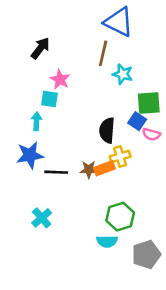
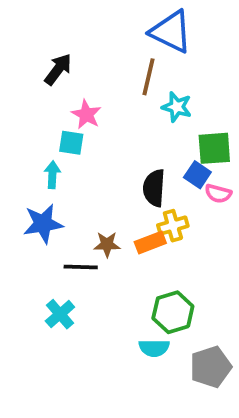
brown star: (89, 170) -> (107, 244), moved
black line: (56, 172) -> (81, 267), moved

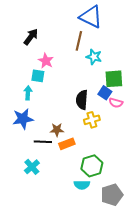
orange rectangle: (150, 243) -> (67, 144), moved

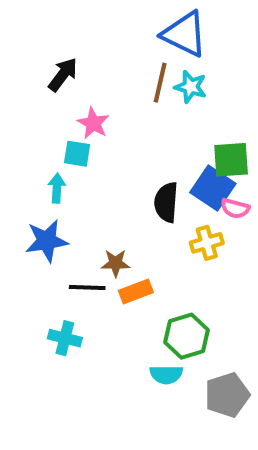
cyan star: (94, 57) -> (191, 87), moved
blue square: (105, 93) -> (213, 188), size x1.5
yellow cross: (92, 120) -> (207, 243), moved
cyan cross: (32, 167) -> (65, 338), turned -35

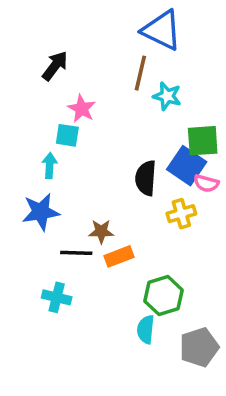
cyan star: (191, 87) -> (167, 96), moved
cyan semicircle: (166, 375) -> (146, 329), turned 96

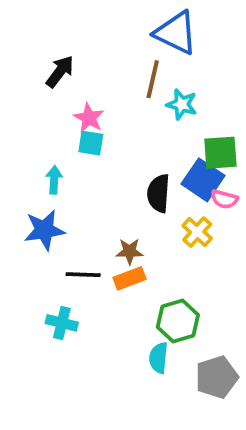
cyan square: (67, 135) -> (91, 143), moved
yellow cross: (181, 214) -> (197, 232), turned -32
brown star: (101, 231) -> (130, 251), moved

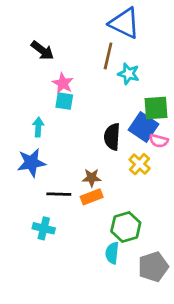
black arrow: (60, 71) -> (42, 50), turned 90

